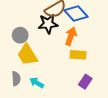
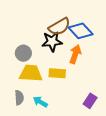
yellow trapezoid: (27, 55) -> (31, 73), turned 125
yellow rectangle: (78, 55) -> (57, 73), moved

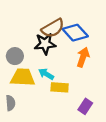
orange arrow: (75, 54) -> (83, 57), moved
yellow rectangle: (57, 73) -> (60, 87), moved
cyan arrow: (40, 102) -> (46, 74), moved

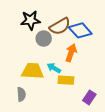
black star: (45, 44) -> (30, 20), moved
gray circle: (15, 56) -> (44, 39), moved
orange arrow: (83, 57) -> (71, 53), moved

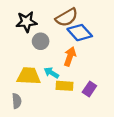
brown semicircle: (60, 26) -> (67, 17), moved
purple rectangle: (89, 97) -> (89, 89), moved

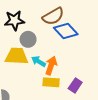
orange arrow: (70, 56) -> (51, 66), moved
cyan arrow: (51, 73) -> (39, 61), moved
yellow trapezoid: (29, 76) -> (17, 56), moved

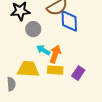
blue diamond: (66, 31) -> (69, 21), turned 40
yellow trapezoid: (17, 56) -> (28, 69), moved

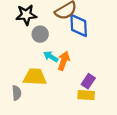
yellow rectangle: (55, 70) -> (86, 95), moved

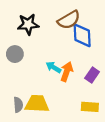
gray circle: (40, 34) -> (15, 54), moved
yellow trapezoid: (35, 77) -> (37, 104), moved
purple rectangle: (88, 81) -> (92, 75), moved

